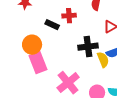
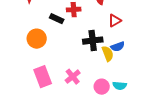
pink rectangle: (38, 63) -> (43, 77), moved
pink cross: (68, 83) -> (73, 77), size x0.7

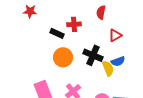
orange circle: (37, 39) -> (63, 57), moved
black cross: (93, 41) -> (93, 55), turned 30

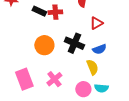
black rectangle: (57, 33) -> (39, 11), moved
yellow semicircle: (108, 68) -> (92, 67), moved

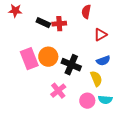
black cross: (74, 43) -> (71, 65), moved
pink rectangle: (24, 79) -> (29, 59), moved

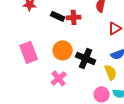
pink rectangle: (29, 59) -> (29, 52), moved
pink cross: (58, 91) -> (59, 78), moved

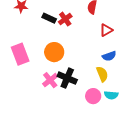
red cross: (74, 17) -> (65, 19), turned -32
black cross: (86, 58) -> (67, 78), moved

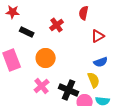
black rectangle: (49, 18) -> (27, 32), moved
black cross: (67, 78) -> (69, 90), moved

